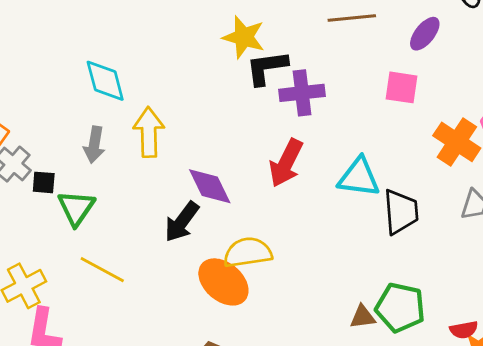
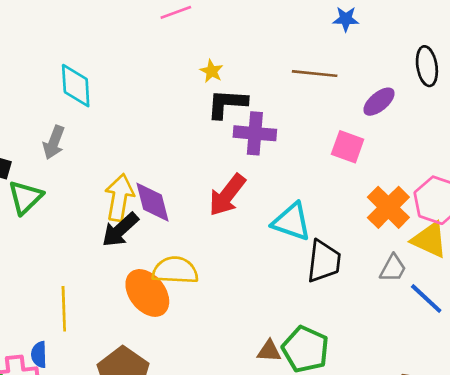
yellow star: (244, 37) -> (211, 71), size x0.6
yellow arrow: (149, 132) -> (119, 197), moved
yellow line: (102, 270) -> (64, 309), moved, turned 48

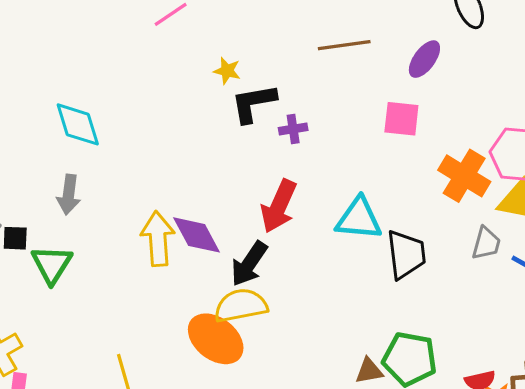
purple cross: (255, 133) -> (293, 129), size x0.6
black arrow: (120, 230) -> (249, 264), moved

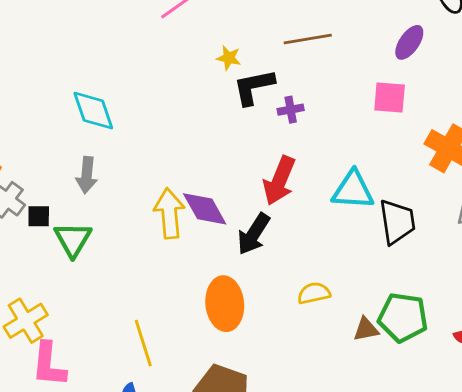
brown line: (344, 45) -> (308, 39), moved
yellow semicircle: (241, 306) -> (314, 293), moved, size x0.7
orange ellipse: (216, 339) -> (225, 304), turned 48

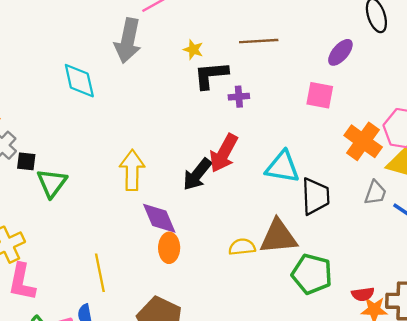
gray arrow: (87, 175) -> (128, 41), moved, size x1.5
purple diamond: (205, 209) -> (159, 218), moved
black arrow: (254, 234) -> (197, 174), moved
orange ellipse: (225, 304) -> (169, 248), size x0.7
brown triangle: (366, 329) -> (278, 237), moved, size x1.8

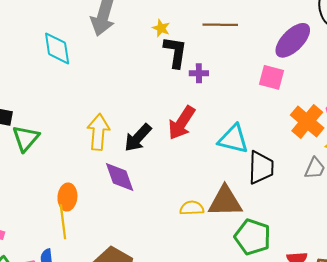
purple ellipse: (340, 52) -> (293, 40), size x1.5
black L-shape: (211, 75) -> (175, 52), turned 100
black arrow: (197, 174) -> (138, 138), moved
orange ellipse: (169, 248) -> (67, 197), moved

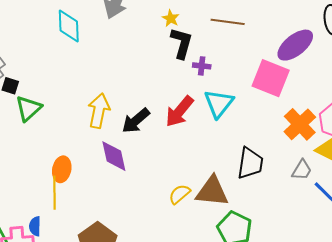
pink square: (271, 77) -> (271, 78), size x1.5
cyan triangle: (233, 139) -> (219, 104), moved, turned 48
yellow semicircle: (192, 208) -> (180, 194), turned -45

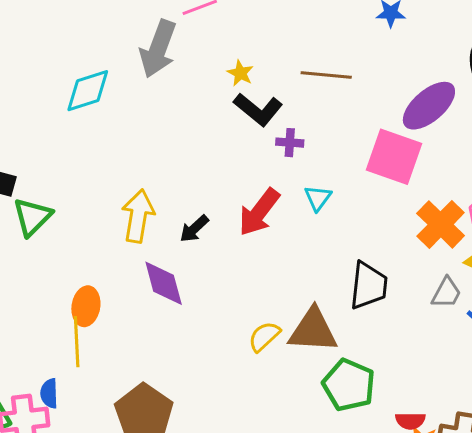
cyan diamond: (69, 26) -> (88, 91), turned 76
black L-shape: (181, 43) -> (258, 109), turned 116
cyan triangle: (219, 104) -> (318, 198), size x0.6
black arrow: (136, 121) -> (194, 229), size x0.7

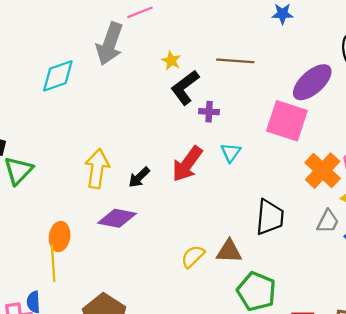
black L-shape: (258, 109) -> (185, 87), turned 105
purple diamond: (164, 283) -> (117, 218), turned -63
brown triangle: (313, 330) -> (229, 251), size x0.7

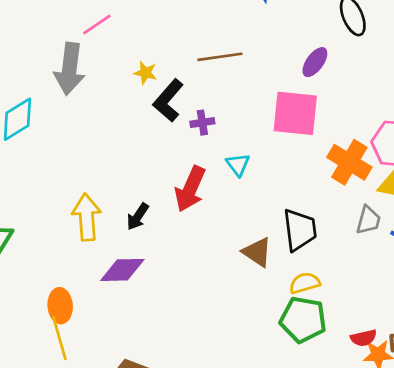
purple ellipse: (312, 82) -> (315, 62), size x0.6
brown triangle: (229, 251) -> (257, 252), moved, turned 44
yellow semicircle: (193, 256) -> (305, 283), moved, turned 40

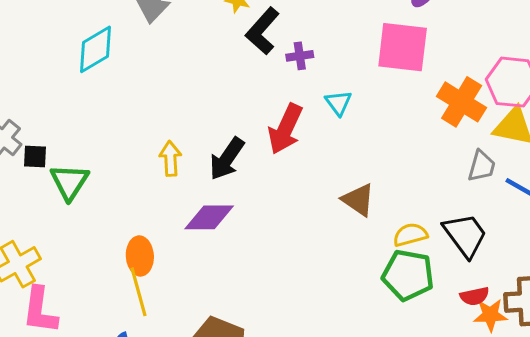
yellow arrow: (87, 217) -> (170, 159), size x0.7
black arrow: (138, 217) -> (227, 159), size x1.4
black trapezoid: (300, 230) -> (465, 235), moved, turned -30

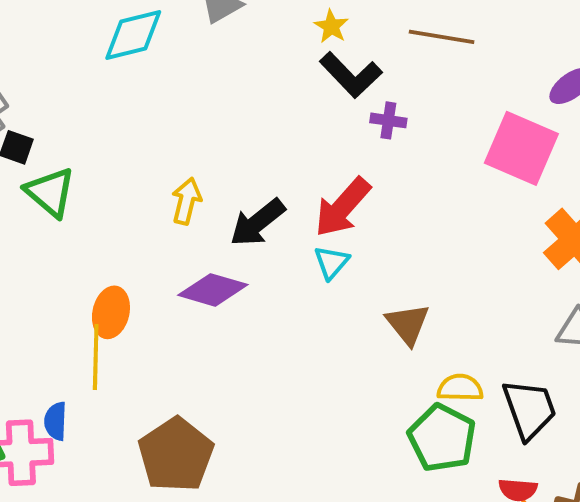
black L-shape: (262, 31) -> (351, 75), turned -102
cyan triangle: (338, 103) -> (331, 262), moved
green triangle: (69, 182) -> (50, 192), turned -39

